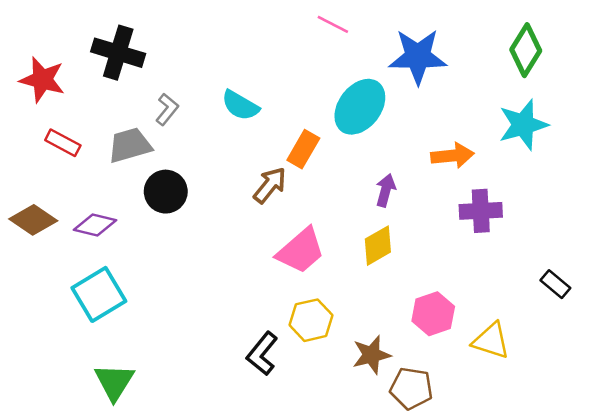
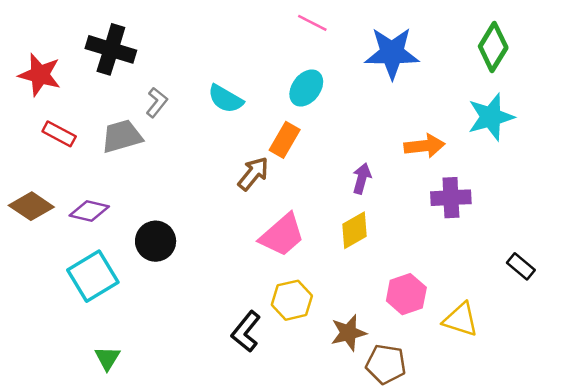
cyan ellipse: (360, 107) -> (306, 88), moved, size x0.7
black circle: (166, 192) -> (156, 241), moved
green triangle: (114, 382) -> (107, 358), size x0.7

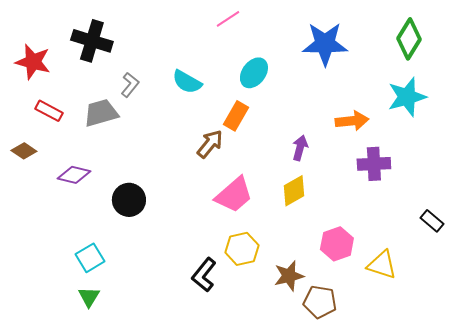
pink line: (312, 23) -> (228, 19), moved, turned -60
brown diamond: (31, 206) -> (24, 151), moved, size x0.7
cyan square: (93, 276) -> (90, 258), moved, size x0.7

